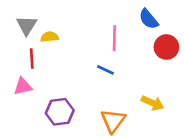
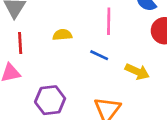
yellow semicircle: (50, 37) -> (62, 35), moved
yellow arrow: (152, 103) -> (137, 72), moved

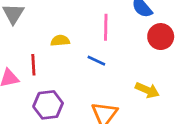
red line: (20, 43) -> (33, 65), moved
yellow arrow: (137, 72) -> (147, 90), moved

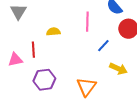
blue line: (96, 61) -> (103, 46), moved, turned -72

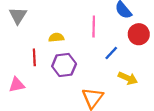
pink triangle: (15, 60) -> (17, 85), moved
purple hexagon: (44, 80) -> (64, 65), moved

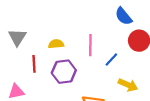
gray triangle: (18, 16) -> (17, 37), moved
pink line: (94, 27) -> (90, 45), moved

